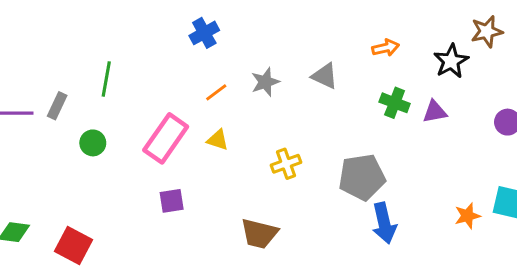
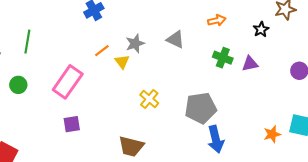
black star: (451, 61) -> (261, 29), size x0.7
yellow triangle: (218, 140) -> (122, 62), moved, turned 35
yellow cross: (286, 164) -> (149, 99), turned -30

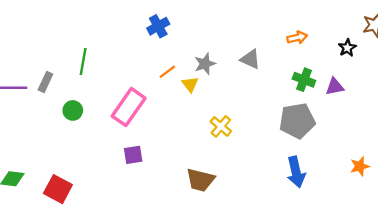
gray pentagon: (201, 108) -> (297, 121), moved

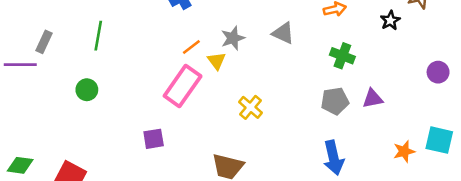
gray rectangle: (45, 82) -> (44, 42), moved
purple triangle: (335, 87) -> (373, 99), moved
pink rectangle: (129, 107) -> (183, 86), moved
gray pentagon: (297, 121) -> (335, 101), size x0.7

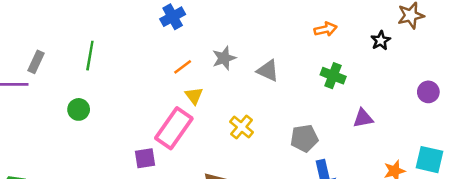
gray triangle: (283, 33) -> (268, 71), moved
yellow triangle: (217, 61) -> (194, 96), moved
pink rectangle: (183, 86) -> (174, 128), moved
gray pentagon: (335, 101) -> (304, 138), moved

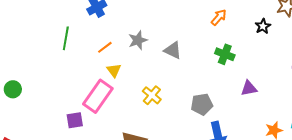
orange arrow: (326, 29) -> (219, 17), turned -36
green line: (90, 56) -> (66, 38), moved
green circle: (79, 109) -> (13, 89), moved

